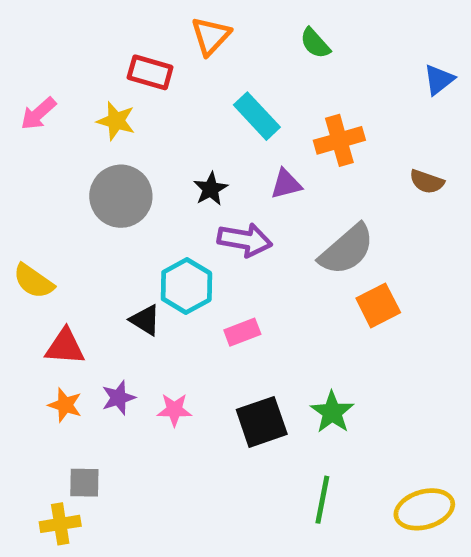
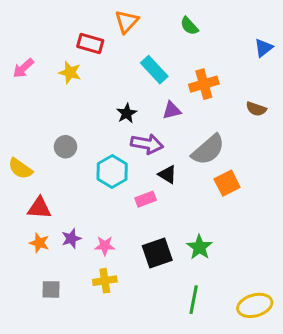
gray circle: (121, 196) -> (65, 147), moved, size x0.6
black triangle: (145, 320) -> (167, 174), moved
yellow cross: (60, 524) -> (105, 281), moved

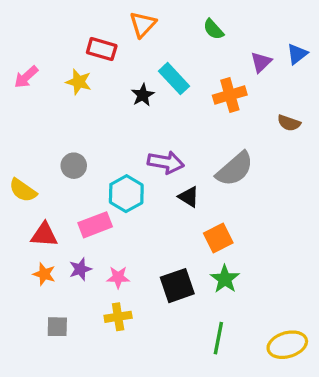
purple triangle: (172, 110) -> (261, 62), moved, turned -30
black star: (127, 113) -> (143, 95), moved
orange square: (227, 183) -> (218, 238), moved
pink rectangle: (146, 199) -> (95, 225), moved, size x1.4

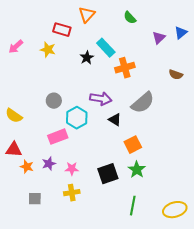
orange cross: (230, 95) -> (125, 68), moved
gray circle: (74, 166) -> (54, 101), moved
red triangle: (44, 235) -> (14, 150), moved

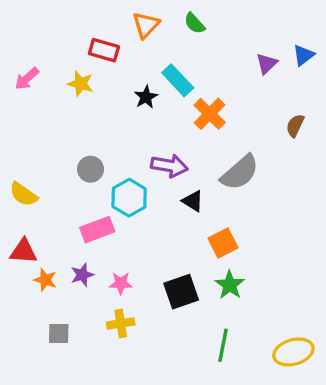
green semicircle: (130, 18) -> (195, 23), moved
orange cross: (125, 68) -> (210, 114), turned -30
brown semicircle: (176, 75) -> (295, 126), turned 96

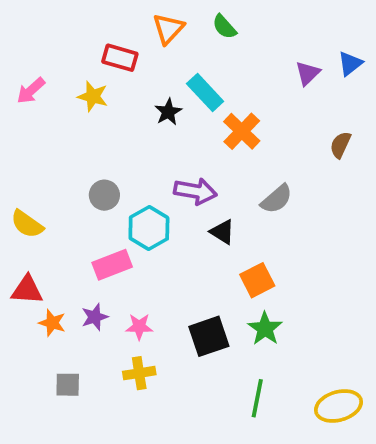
gray semicircle: (240, 173) -> (277, 199), size x0.7

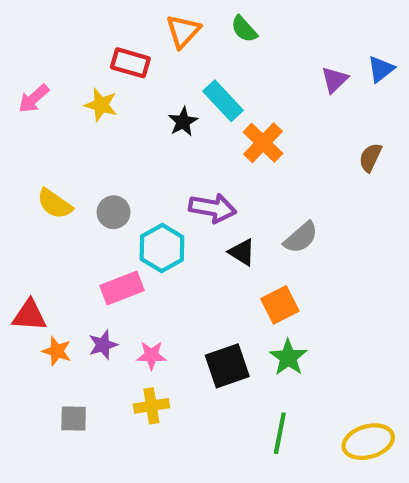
gray semicircle: (277, 199) -> (301, 237), moved
yellow semicircle: (27, 224) -> (55, 204), moved

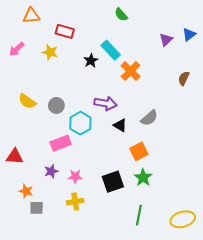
orange triangle: (183, 31) -> (31, 16), moved, turned 42
orange star: (57, 351) -> (26, 191), moved

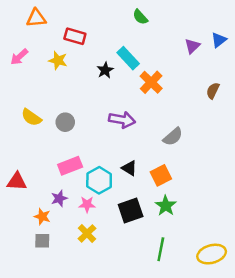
cyan hexagon: (80, 123) -> (99, 180), moved
black triangle: (120, 125) -> (129, 168), moved
orange star: (26, 191) -> (42, 217), moved
yellow cross: (75, 202) -> (87, 233), turned -35

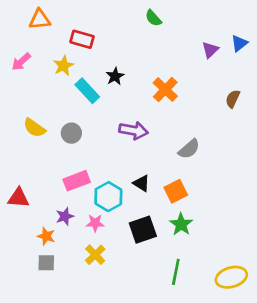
cyan rectangle: (128, 58) -> (87, 91), moved
yellow star: (58, 60) -> (63, 66), turned 30

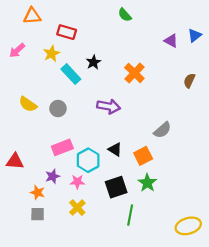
purple triangle: (210, 50) -> (171, 41), turned -48
gray semicircle: (189, 149) -> (162, 130), moved
green line: (176, 272) -> (130, 215), moved

